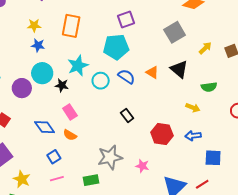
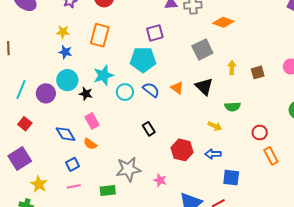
yellow arrow: (205, 48) -> (232, 68), turned -48

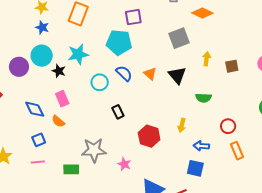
cyan circle: (125, 92) -> (100, 82), moved
yellow arrow: (215, 126) -> (182, 125), moved, turned 72
blue arrow: (213, 154) -> (201, 146), moved

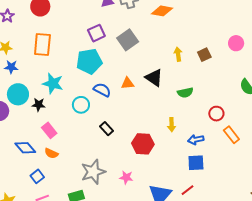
gray square: (179, 38) -> (128, 40), moved
cyan star: (78, 54) -> (53, 83), turned -30
orange triangle: (150, 74) -> (128, 83), turned -32

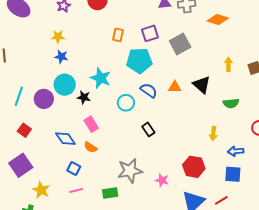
orange rectangle: (42, 45) -> (118, 35), moved, size x0.6
red hexagon: (143, 144) -> (194, 167), moved
blue square: (37, 176) -> (74, 168), turned -32

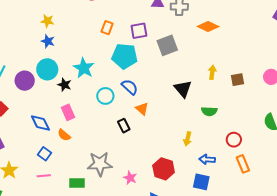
orange triangle: (175, 87) -> (142, 109), moved, turned 32

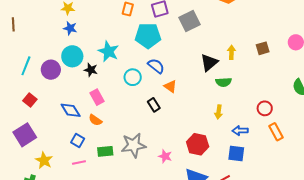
yellow arrow: (212, 72) -> (231, 52), moved
black triangle: (183, 89) -> (209, 63), turned 36
green semicircle: (209, 111) -> (224, 82), moved
green rectangle: (77, 183) -> (105, 151), moved

